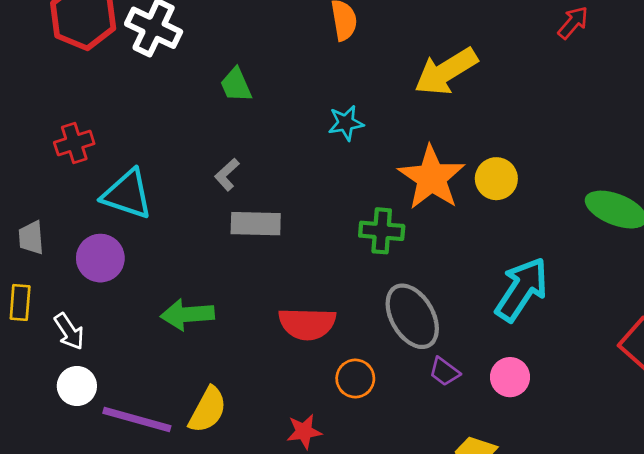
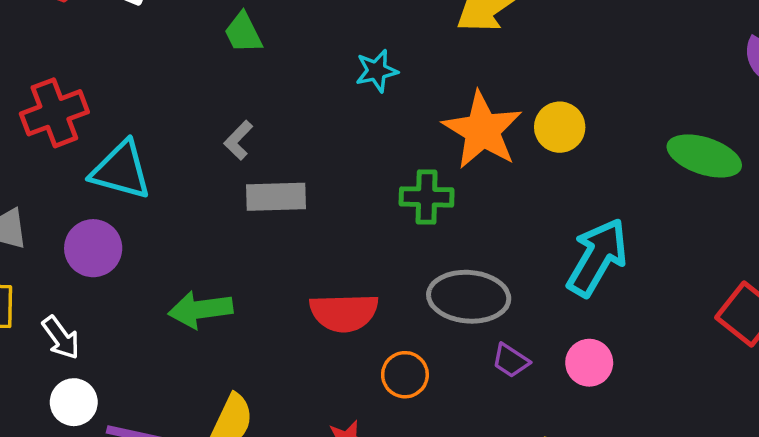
red cross: (74, 143) -> (54, 113), size x1.4
gray ellipse: (412, 316) -> (469, 297), turned -52

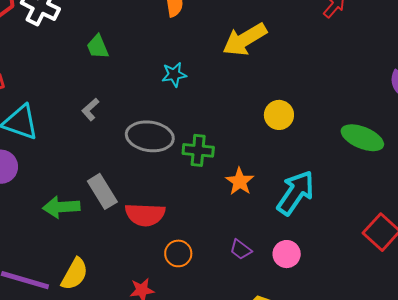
orange star: (482, 130) -> (240, 181), moved, size x0.6
gray rectangle: (276, 197) -> (102, 191), moved, turned 56
gray ellipse: (469, 297) -> (150, 136), moved

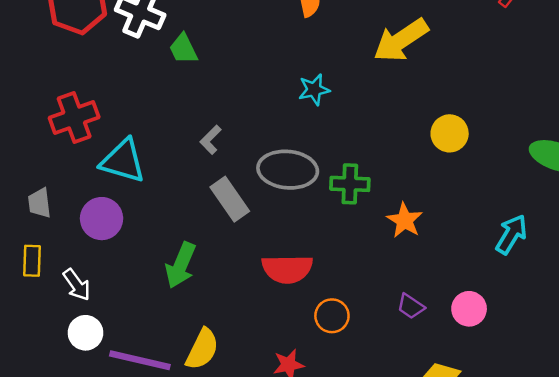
green trapezoid: (98, 47) -> (183, 49), moved
gray rectangle: (102, 191) -> (230, 199), moved
cyan arrow: (296, 193) -> (511, 234), moved, size x0.7
green arrow: (61, 207) -> (181, 265), turned -60

